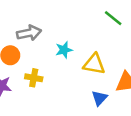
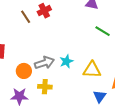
gray arrow: (29, 33) -> (44, 63), moved

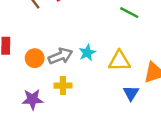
orange circle: (24, 71) -> (35, 58), moved

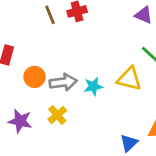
yellow triangle: (119, 61) -> (129, 79), moved
yellow cross: (63, 86) -> (57, 115), turned 35

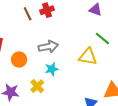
gray arrow: (63, 82) -> (48, 47), moved
cyan star: (93, 86) -> (52, 69), moved

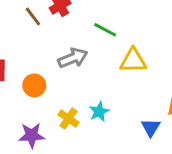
green line: (102, 39) -> (105, 30), moved
cyan star: (52, 69) -> (99, 112), moved

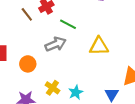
green line: (105, 30) -> (68, 24), moved
cyan star: (99, 112) -> (76, 92), moved

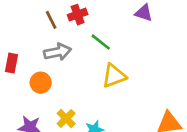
gray arrow: (56, 44) -> (58, 52), moved
yellow triangle: (99, 46) -> (114, 76), moved, turned -30

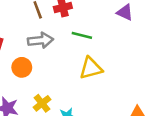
green line: (101, 42) -> (82, 35), turned -30

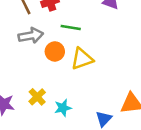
orange circle: (22, 67) -> (55, 51), moved

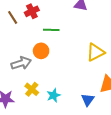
gray arrow: (31, 36) -> (21, 63), moved
yellow triangle: (82, 59) -> (95, 52), moved

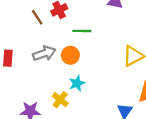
gray arrow: (21, 63) -> (44, 53), moved
cyan star: (54, 95) -> (77, 83), moved

